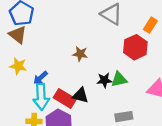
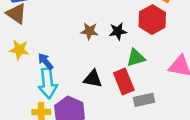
blue arrow: (40, 78) -> (46, 61), turned 96
black star: (104, 80) -> (118, 31), moved
red rectangle: (65, 98) -> (124, 81), moved, turned 40

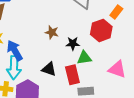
black star: (118, 31) -> (73, 44), moved
blue arrow: (46, 61) -> (15, 51), size x1.5

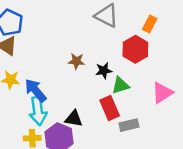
black triangle: (49, 69) -> (74, 119), moved
pink triangle: (117, 69) -> (162, 93), turned -42

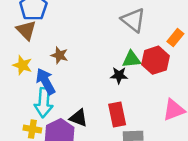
brown star: (76, 61) -> (59, 55), moved
green triangle: (120, 85) -> (131, 59), moved

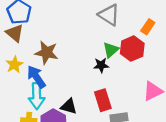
brown star: (59, 55) -> (46, 53), size x1.5
green triangle: (131, 59) -> (111, 50), turned -30
yellow star: (22, 65) -> (14, 65), turned 30

